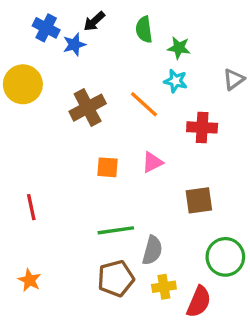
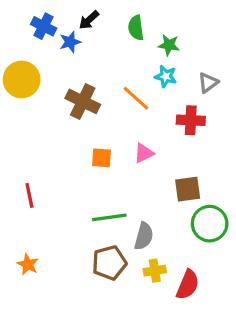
gray triangle: (234, 79) -> (208, 83), moved
brown cross: (88, 108) -> (83, 101), turned -36
green circle: (225, 257) -> (210, 224), moved

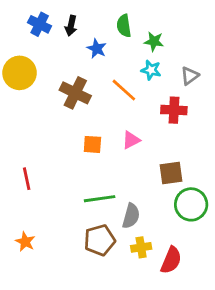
black arrow: (89, 20) -> (71, 26), moved, turned -36
blue star: (70, 42) -> (97, 49), moved, turned -30

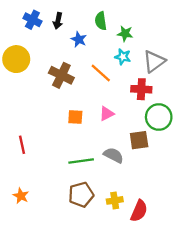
gray triangle: (190, 76) -> (154, 61), size x1.5
green circle: (191, 204) -> (159, 117), moved
gray semicircle: (131, 216) -> (114, 155), moved, turned -78

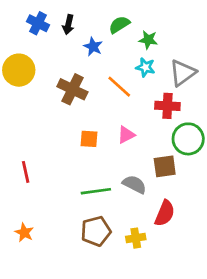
green semicircle: (101, 21) -> (119, 25), turned 66
red semicircle: (139, 211) -> (165, 213), moved

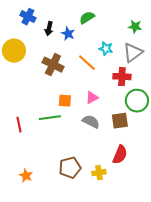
black arrow: (68, 25) -> (49, 29), moved
green star: (148, 40) -> (135, 27), moved
gray semicircle: (134, 184) -> (91, 122), moved
green line: (96, 191) -> (50, 118), moved
orange star: (24, 233) -> (26, 176), moved

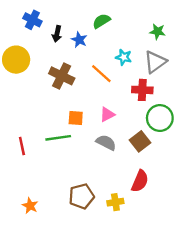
brown square: (120, 121) -> (140, 141), turned -30

